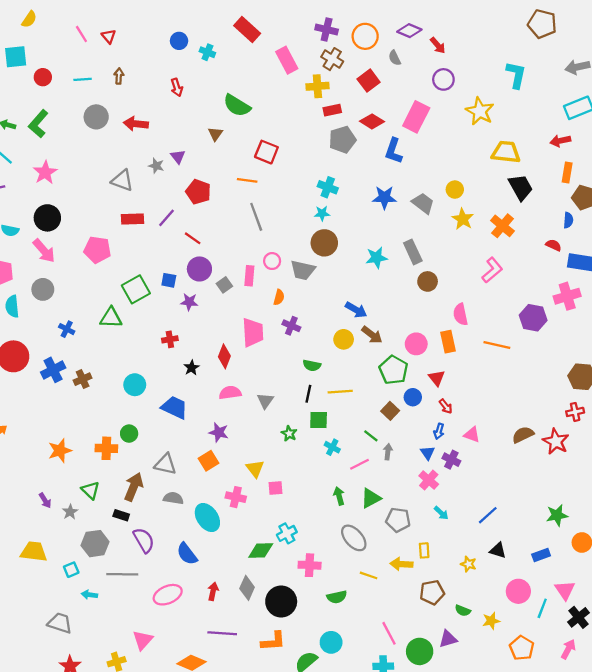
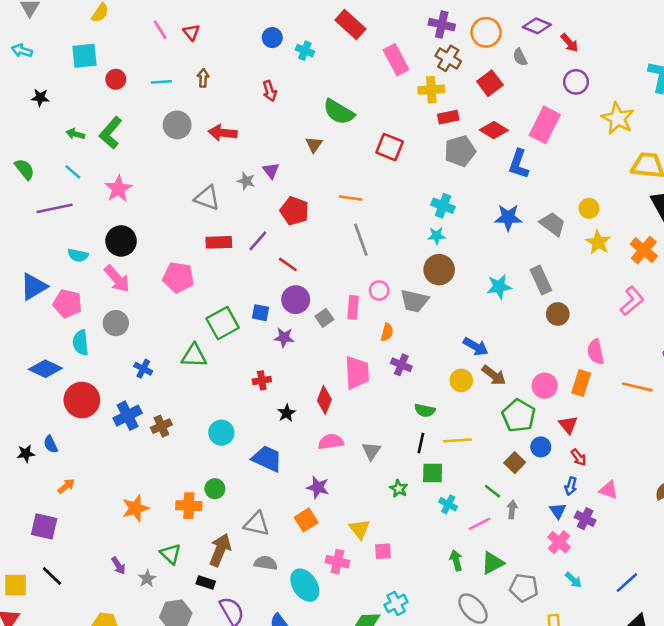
red square: (266, 152) -> (390, 147), moved
orange rectangle: (448, 342) -> (581, 383), turned 30

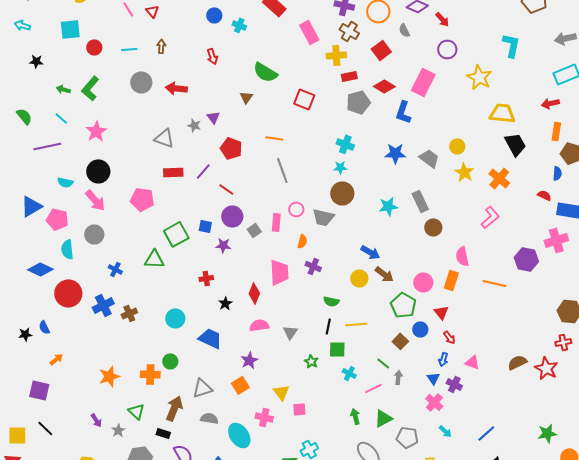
purple star: (318, 487) -> (249, 360), turned 30
gray triangle: (257, 524) -> (202, 388), turned -30

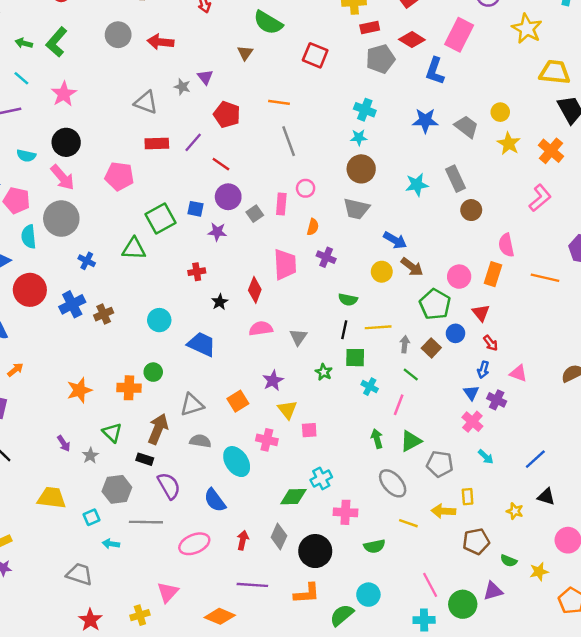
gray trapezoid: (323, 217) -> (356, 209), moved
gray circle: (94, 234) -> (61, 219), size x1.5
purple star: (249, 360) -> (273, 381), moved
gray arrow: (398, 377) -> (405, 344), moved
pink line: (373, 388) -> (399, 405), turned -42

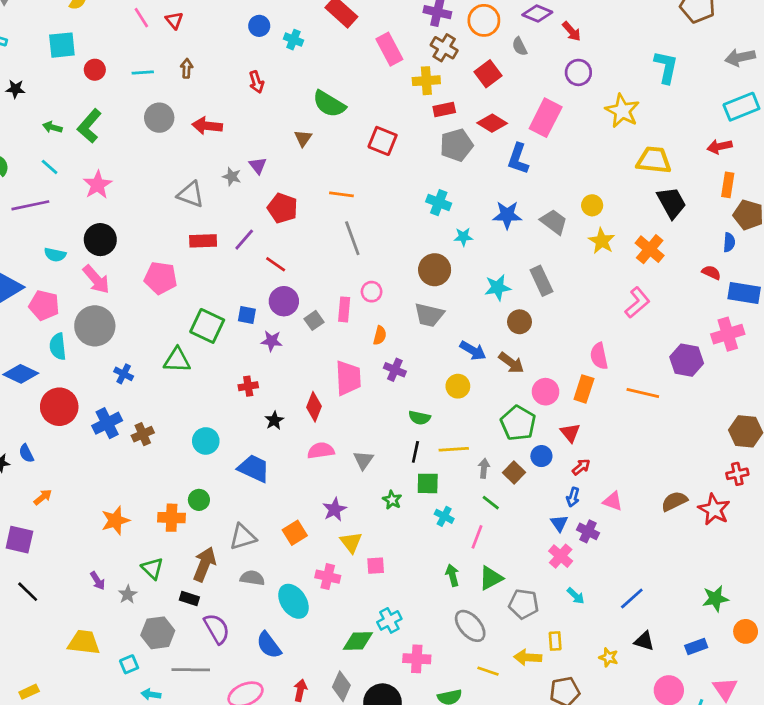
cyan star: (359, 137) -> (463, 237), moved
brown circle: (471, 210) -> (520, 322), moved
green square: (160, 219) -> (207, 326), turned -36
brown arrow: (412, 267) -> (511, 363), moved
red arrow: (491, 343) -> (581, 467), turned -91

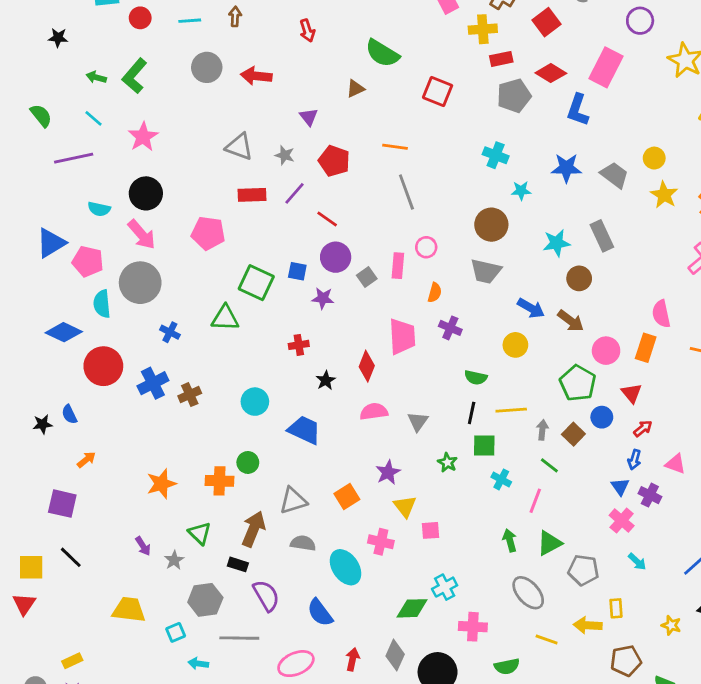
brown triangle: (303, 138) -> (355, 89), turned 30
gray star: (232, 177) -> (285, 155), moved

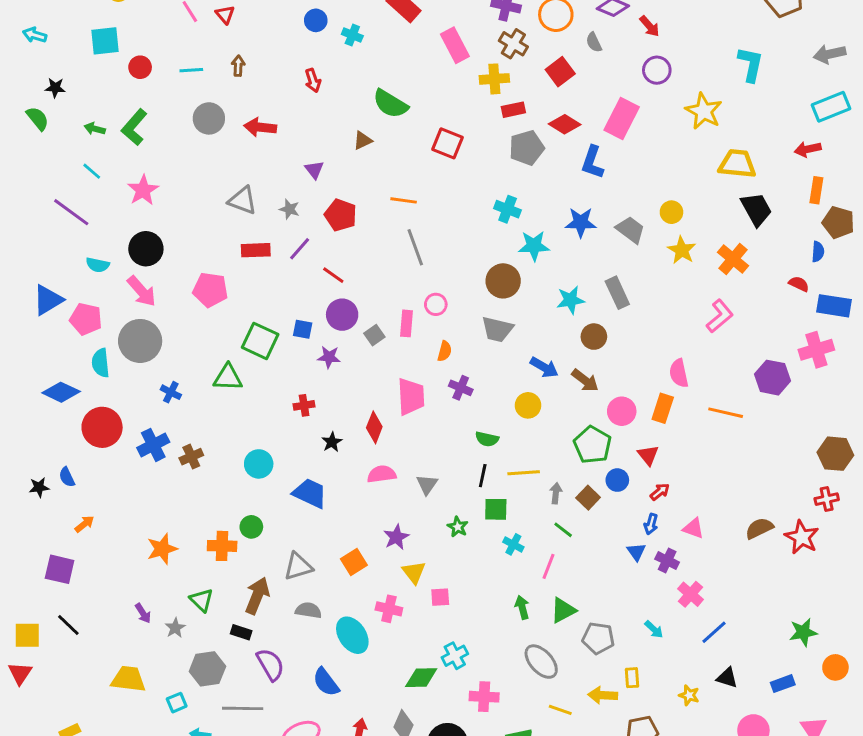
green semicircle: (41, 116) -> (38, 118), moved
purple line: (74, 158) -> (71, 212), turned 48
cyan star: (521, 191) -> (534, 246), size x1.5
pink cross: (622, 521) -> (691, 594), moved

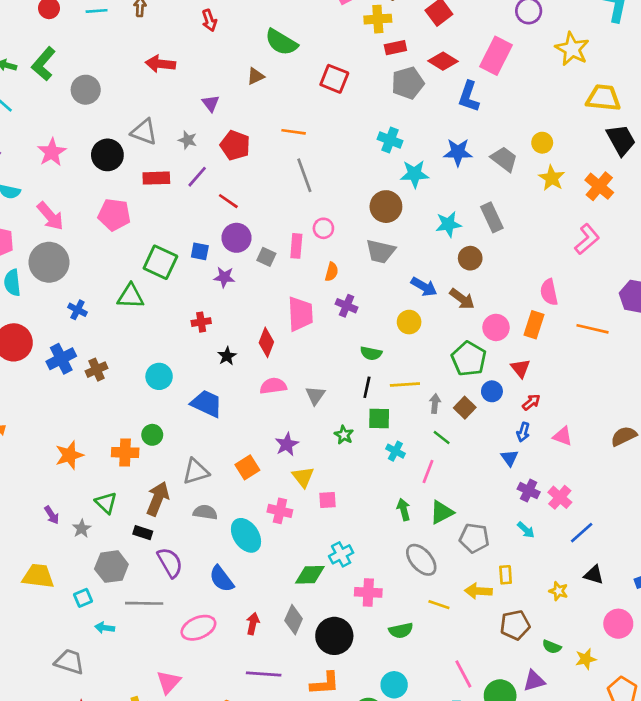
gray circle: (209, 118) -> (86, 90), moved
pink star: (143, 190) -> (52, 152), moved
black circle: (146, 249) -> (107, 155), moved
gray square: (374, 335) -> (266, 257), turned -30
purple cross: (667, 561) -> (529, 491), moved

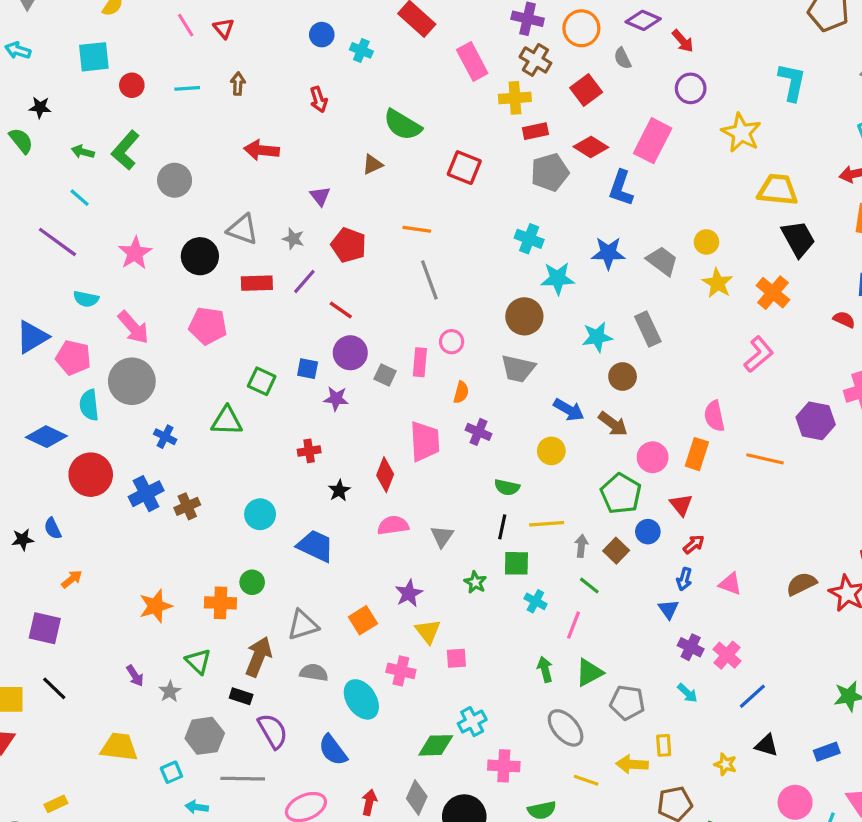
green square: (160, 262) -> (262, 381), size x0.7

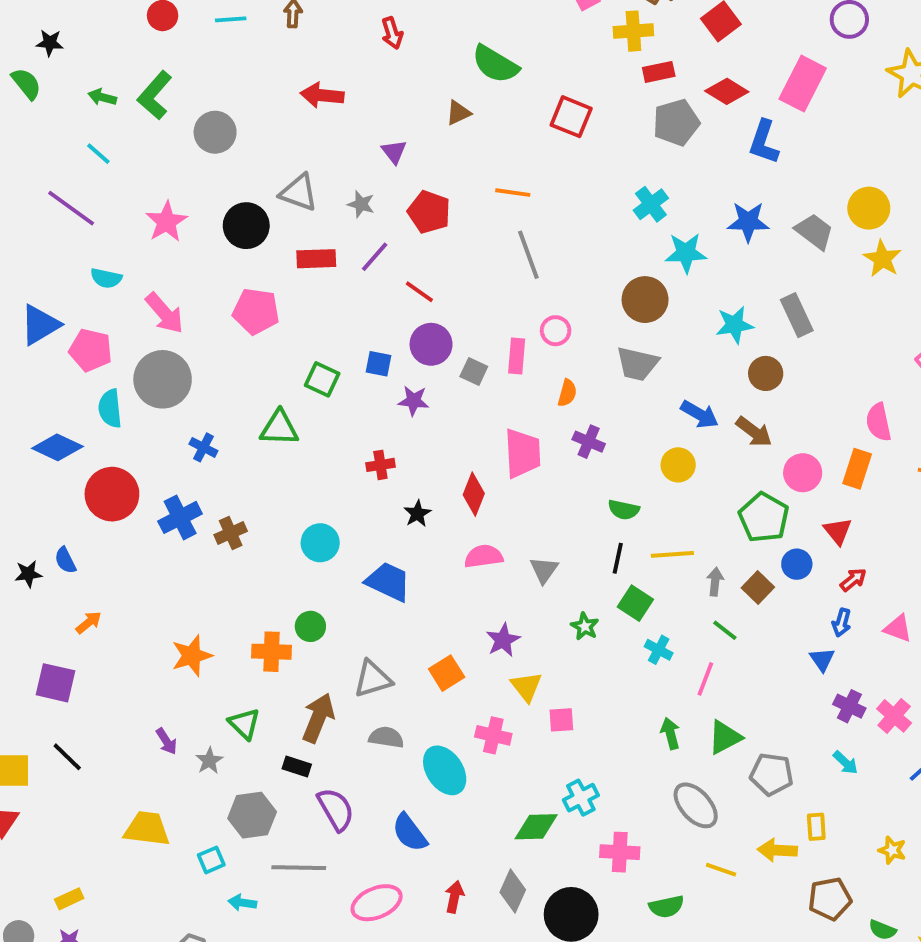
cyan cross: (529, 239) -> (651, 204), turned 32
yellow circle: (706, 242) -> (869, 208), size x1.4
green square: (516, 563) -> (635, 603), turned 32

